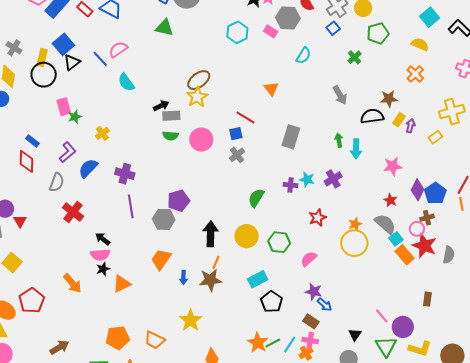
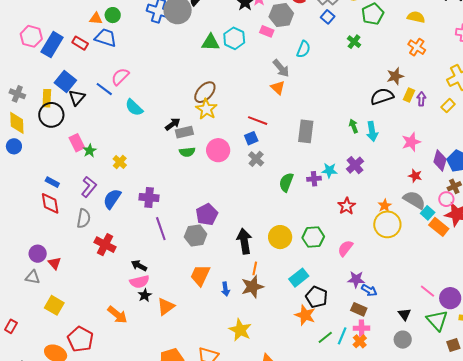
green triangle: (164, 28) -> (211, 42), moved
gray arrow: (340, 95) -> (281, 68), moved
green semicircle: (256, 198) -> (286, 182), moved
orange star: (258, 343) -> (305, 315), moved

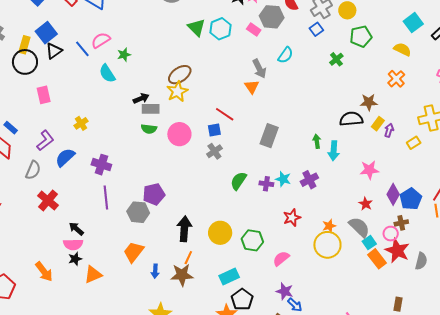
green triangle: (211, 42) -> (196, 27), turned 30
green star: (90, 151) -> (124, 55), moved

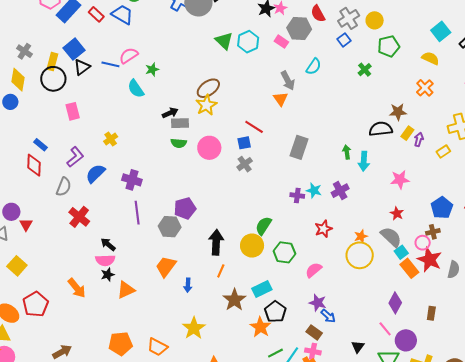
blue line: (82, 49) -> (110, 64), turned -36
green semicircle: (239, 181) -> (263, 226), moved
purple diamond: (393, 194) -> (395, 303), moved
brown star: (182, 275) -> (234, 300), moved, turned -30

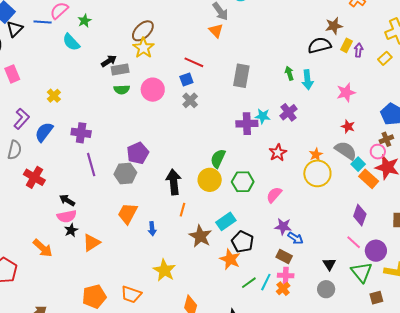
purple cross: (297, 196) -> (247, 124), size x1.5

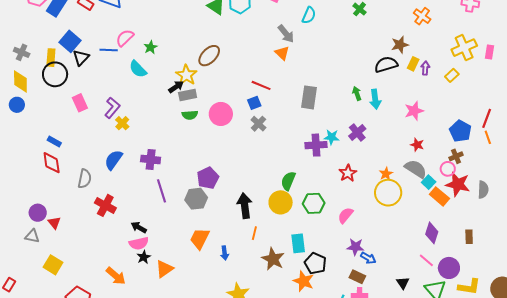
yellow star: (143, 48) -> (186, 75), moved
purple L-shape: (22, 119) -> (112, 108), moved
cyan rectangle: (226, 221) -> (298, 243), turned -60

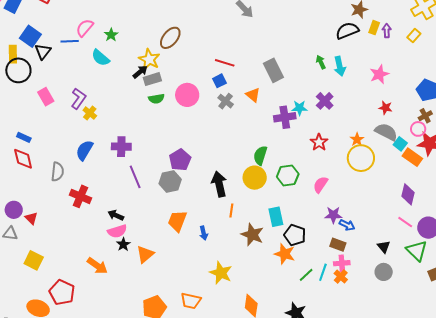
orange triangle: (282, 53) -> (253, 95), moved
gray rectangle: (309, 97) -> (273, 70), turned -30

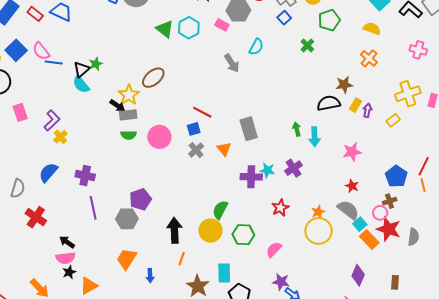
pink semicircle: (85, 28) -> (41, 51), moved, turned -90
black triangle: (43, 51) -> (81, 69), moved
black arrow: (140, 72) -> (117, 106), turned 63

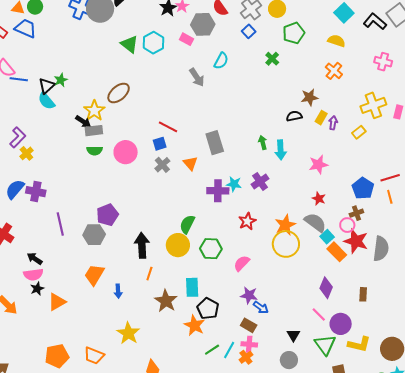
black semicircle: (329, 103) -> (294, 116), size x0.7
red line: (424, 166) -> (390, 178), turned 48
purple cross: (85, 176) -> (36, 192), moved
orange star: (318, 212) -> (285, 225), size x1.5
gray semicircle: (413, 237) -> (381, 249), size x1.4

